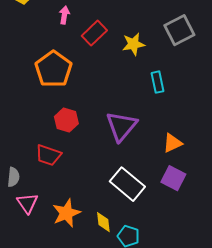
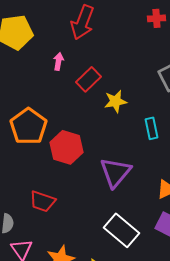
yellow star: (133, 44) -> (115, 101), moved
orange pentagon: (53, 69) -> (28, 126), moved
red hexagon: (66, 120) -> (66, 147), moved, size x1.4

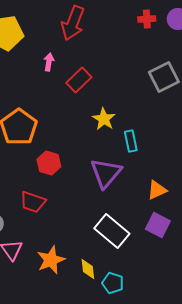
yellow star: (115, 101) -> (104, 119), moved, turned -30
cyan rectangle: (151, 128) -> (131, 141), moved
red hexagon: (66, 147) -> (49, 163), moved, size x0.7

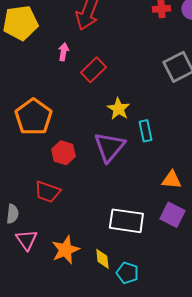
purple triangle: (106, 173) -> (109, 147), moved
orange triangle: (157, 190) -> (171, 180), turned 30
white rectangle: (112, 231) -> (126, 221), turned -32

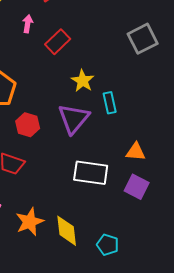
white rectangle: (126, 221) -> (91, 173), moved
yellow diamond: (102, 259) -> (67, 231), size x1.5
cyan pentagon: (127, 273) -> (108, 245), moved

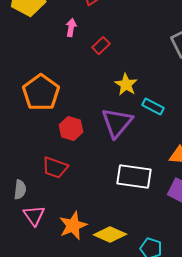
red rectangle: (58, 42) -> (101, 46), size x0.7
cyan rectangle: (110, 103) -> (153, 107), turned -50
yellow diamond: (67, 231) -> (110, 235), turned -60

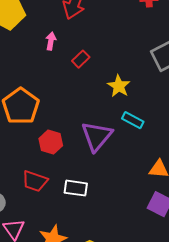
yellow star: (126, 85) -> (119, 86), moved
white rectangle: (134, 177) -> (76, 188), moved, size x0.7

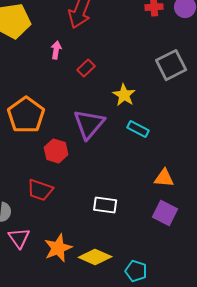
purple triangle: (97, 136) -> (89, 124), moved
white rectangle: (76, 188) -> (105, 205), moved

